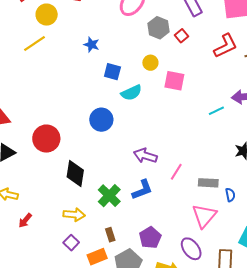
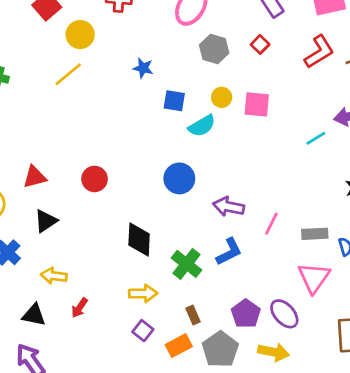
gray hexagon: (159, 28) -> (214, 49), moved
yellow circle: (150, 63) -> (222, 97), moved
blue circle: (101, 120) -> (179, 178), moved
red circle: (46, 139) -> (95, 179), moved, size x0.7
purple ellipse: (191, 249) -> (284, 314), moved

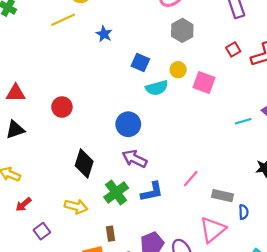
red square: (260, 44) -> (233, 49), moved
blue star: (143, 68) -> (104, 34), moved
purple arrow: (229, 207) -> (135, 159), moved
purple square: (143, 331) -> (42, 231), moved

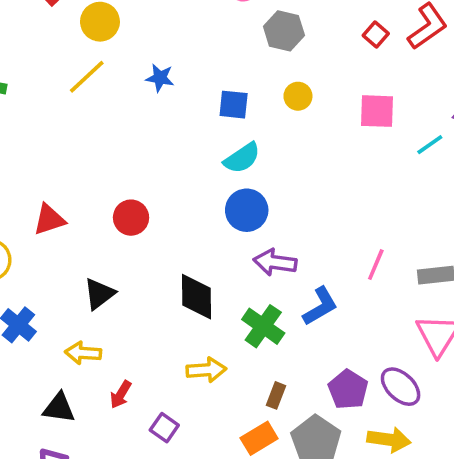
pink square: (204, 83) -> (377, 111), moved
cyan semicircle: (157, 88) -> (242, 158), moved
black triangle: (15, 130) -> (99, 294), moved
brown rectangle: (111, 234) -> (276, 395), turned 48

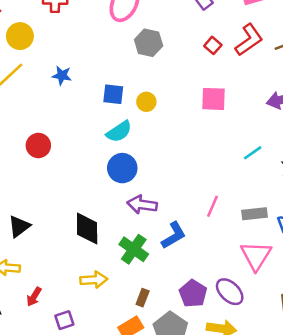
yellow circle: (298, 96) -> (146, 102), moved
cyan line: (430, 145) -> (253, 153), moved
red circle: (131, 218) -> (38, 145), moved
purple square: (164, 428) -> (64, 320), turned 36

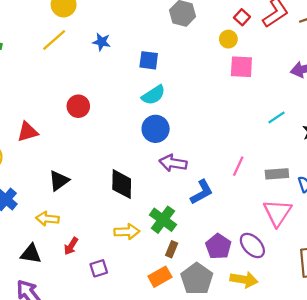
yellow circle: (146, 102) -> (228, 39), moved
green cross: (134, 249) -> (163, 220), moved

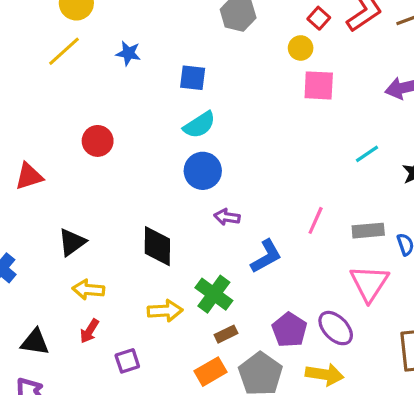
purple arrow: (173, 163) -> (227, 217), size x0.7
yellow arrow: (47, 219) -> (88, 290), moved
brown rectangle: (172, 249) -> (226, 334), turned 42

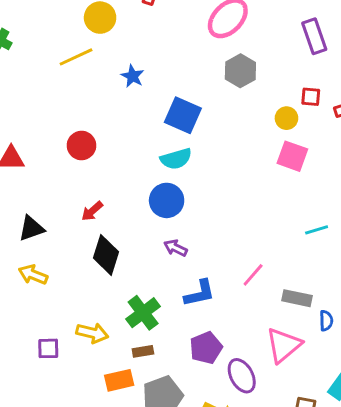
red square: (319, 18) -> (311, 97), turned 36
blue square: (193, 78) -> (183, 115), size x1.4
yellow arrow: (165, 311) -> (92, 333), moved
purple pentagon: (289, 330) -> (206, 348), moved
red arrow: (89, 331) -> (92, 211), moved

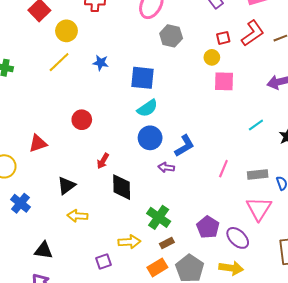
blue L-shape: (200, 293) -> (185, 146), moved

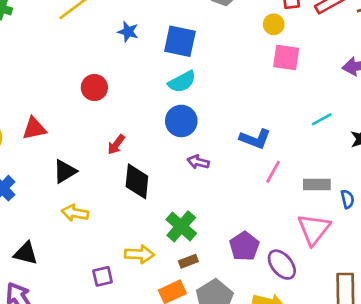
blue star: (101, 63) -> (128, 32), moved
red triangle: (38, 143) -> (34, 128), moved
blue L-shape: (185, 146) -> (255, 139), moved, turned 45

